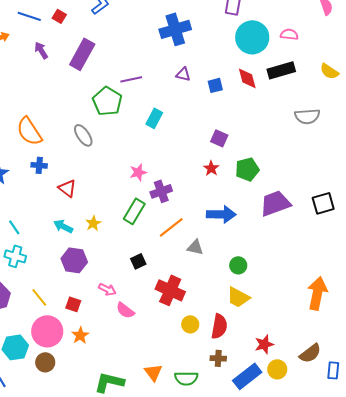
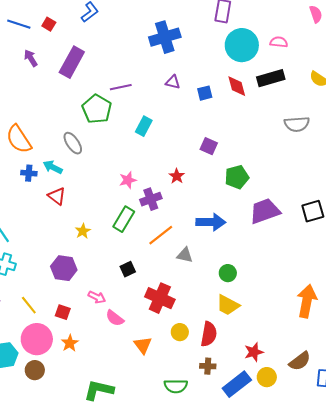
red star: (211, 168) -> (177, 176), moved
cyan arrow: (63, 226) -> (53, 167), moved
orange triangle: (153, 372) -> (143, 345), moved

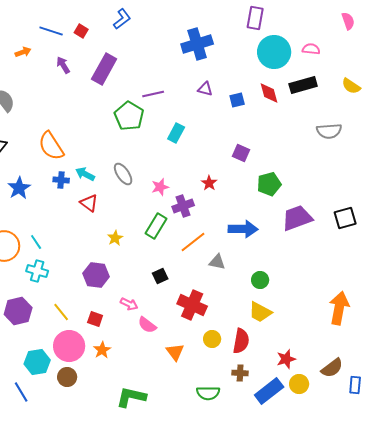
gray ellipse: (73, 143) -> (123, 174), moved

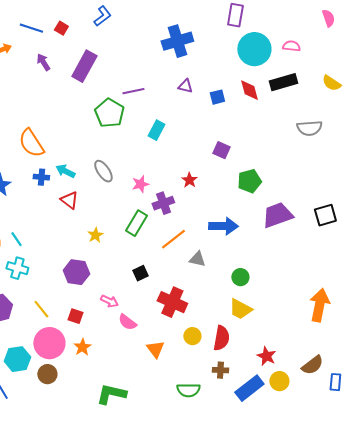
red star: (286, 359) -> (266, 356), turned -30

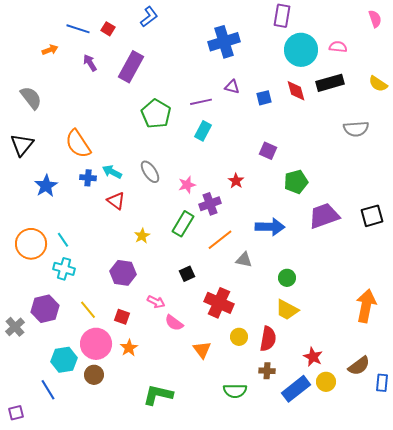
purple line: (133, 91) -> (201, 102), moved

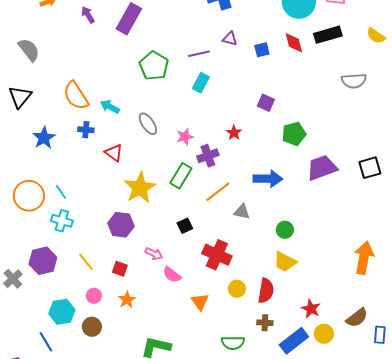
cyan arrow: (112, 172) -> (110, 107), moved
yellow star: (142, 236) -> (140, 188), size x2.0
pink circle: (96, 344) -> (94, 296), size x0.5

